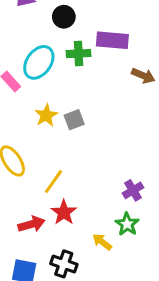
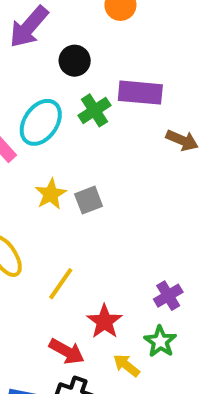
green cross: (79, 54) -> (95, 110), turned -30
red star: (64, 212) -> (104, 322), moved
red arrow: (31, 224) -> (67, 351), moved, turned 45

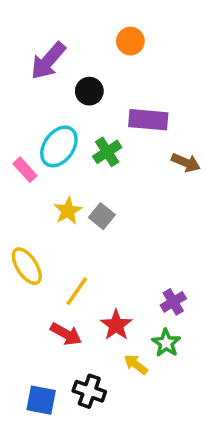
green cross: (95, 110) -> (107, 152), moved
gray square: (89, 200) -> (102, 216), turned -30
red arrow: (67, 351) -> (66, 334), moved

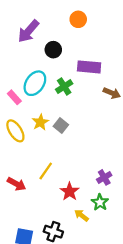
yellow ellipse: (27, 266) -> (15, 131), moved
red arrow: (66, 334) -> (16, 184), moved

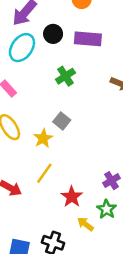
purple rectangle: (89, 67) -> (88, 39), moved
cyan ellipse: (35, 83) -> (22, 48), moved
yellow star: (40, 122) -> (43, 138), moved

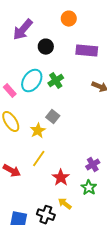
purple rectangle: (88, 39) -> (87, 51), moved
cyan ellipse: (22, 48) -> (32, 81), moved
yellow arrow: (85, 224) -> (65, 204), moved

